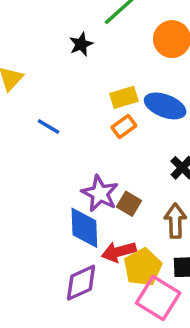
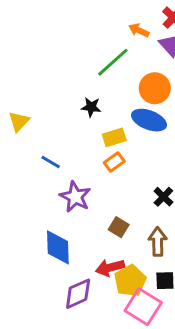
black star: (81, 44) -> (91, 107), moved, turned 30
blue ellipse: (165, 106) -> (149, 120), moved
purple star: (100, 193) -> (75, 197), moved
blue diamond: (84, 228) -> (58, 247), moved

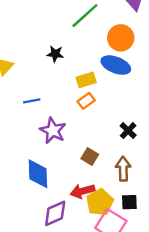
black star: (91, 107) -> (55, 54), moved
blue line: (51, 162) -> (32, 101), turned -42

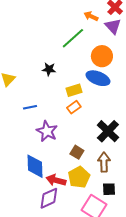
black cross: (128, 131) -> (108, 131), size x1.6
red arrow: (82, 191) -> (56, 180), moved, turned 30
yellow pentagon: (100, 202) -> (79, 177), moved

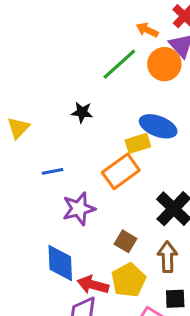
orange circle: (102, 56) -> (164, 64), moved
yellow rectangle: (74, 90) -> (138, 143), moved
orange rectangle: (74, 107) -> (121, 171), size x1.6
purple star: (47, 131) -> (79, 209), turned 30

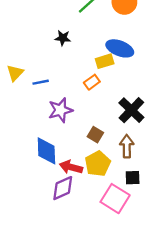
yellow triangle: (18, 128) -> (15, 73), moved
orange rectangle: (121, 171) -> (92, 82), size x0.6

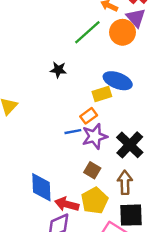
blue line: (41, 82) -> (73, 132), moved
purple star: (60, 110) -> (95, 136), moved
black square: (133, 178) -> (131, 215), size x1.5

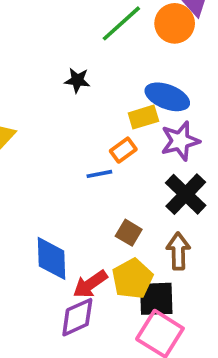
purple star: (95, 136) -> (180, 141), moved
red arrow: (67, 204) -> (90, 284), turned -50
black square: (131, 215) -> (156, 299), moved

